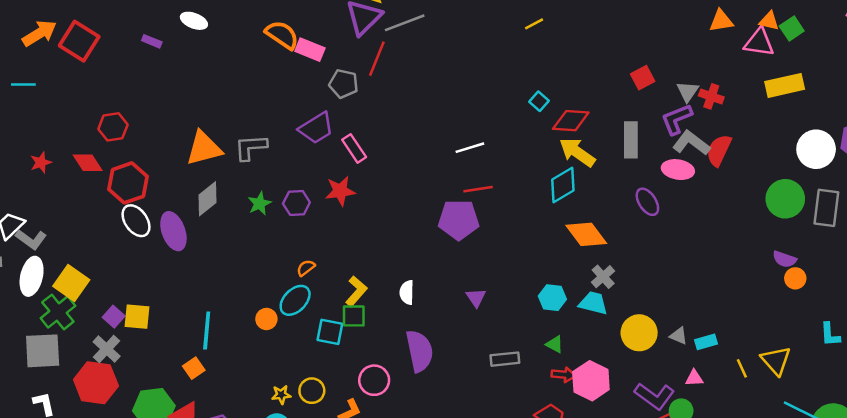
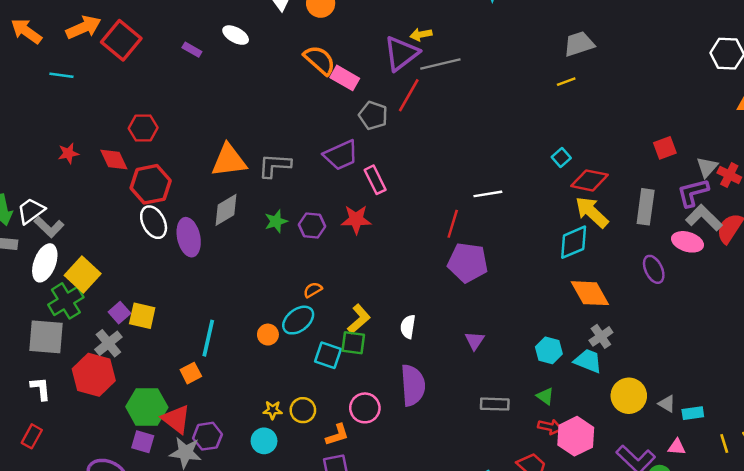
red line: (478, 189) -> (453, 224), moved, turned -72

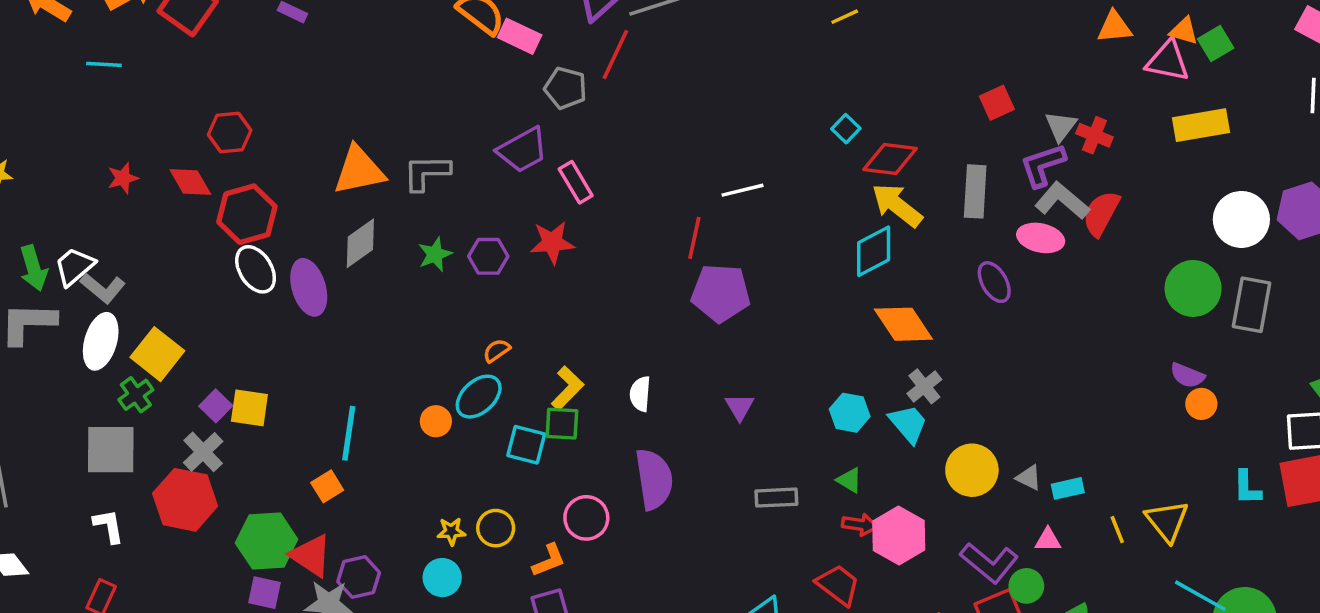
green cross: (66, 301) -> (136, 395), size x0.7
cyan trapezoid: (588, 361) -> (908, 424), turned 32

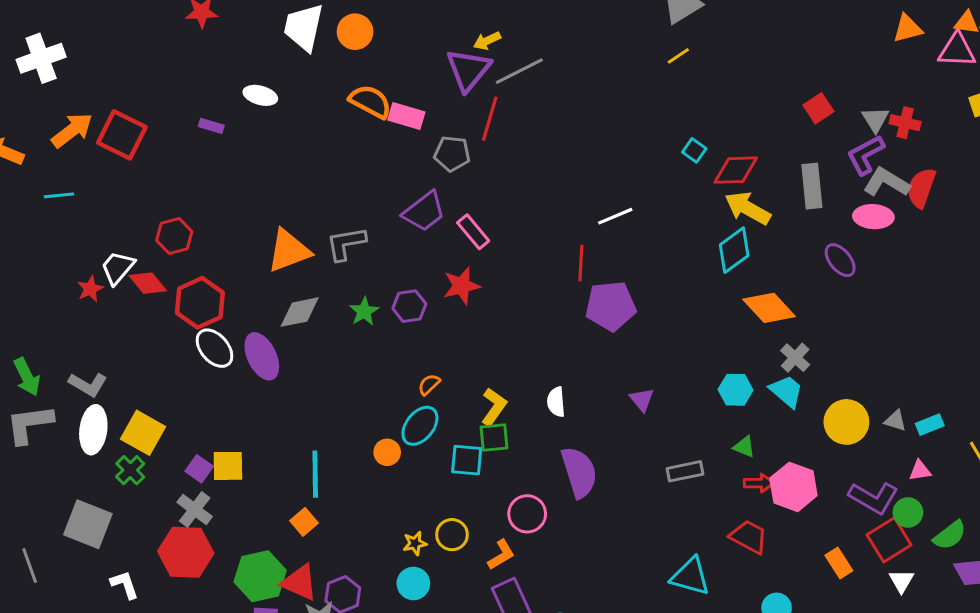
gray diamond: (360, 243) -> (300, 312), turned 33
white trapezoid: (74, 267) -> (118, 268), moved
gray square: (111, 450) -> (88, 524), moved, turned 30

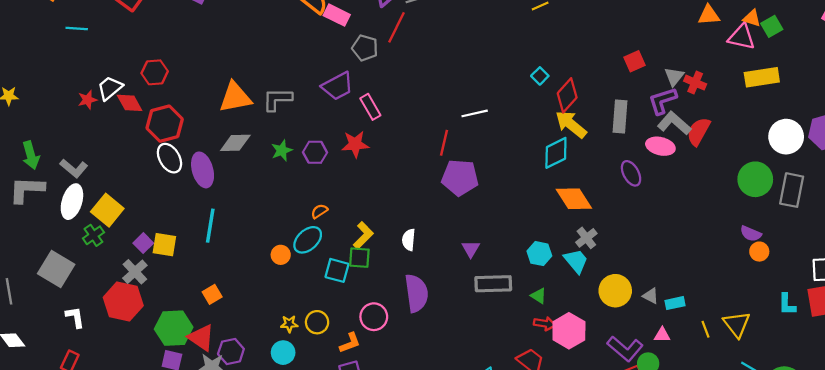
red diamond: (736, 170) -> (567, 95), turned -56
gray rectangle: (685, 471) -> (493, 284), moved, size x1.4
cyan line: (315, 474) -> (210, 226), moved

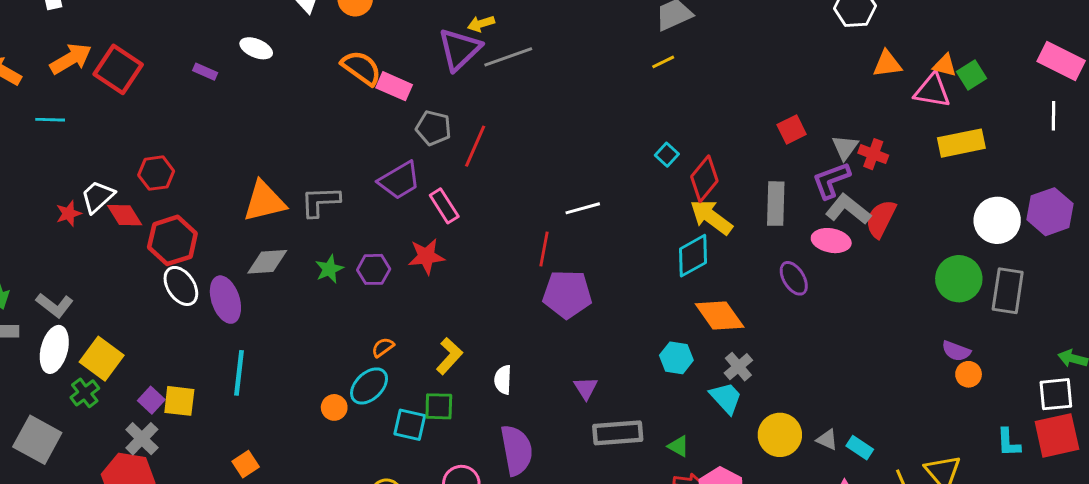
red line: (396, 27) -> (475, 146), moved
yellow L-shape: (363, 235) -> (449, 356), moved
cyan hexagon: (539, 254) -> (676, 358), moved
cyan rectangle: (675, 303) -> (860, 448), turned 48

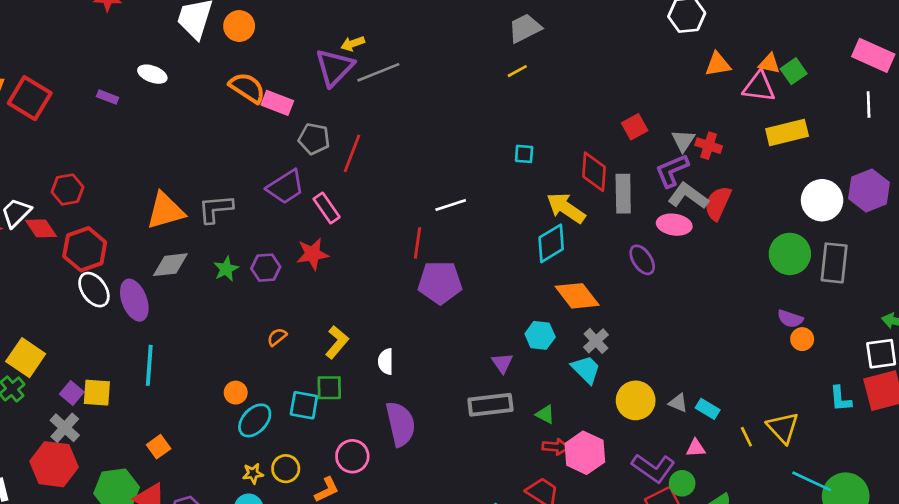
cyan square: (667, 155) -> (524, 154), turned -36
red diamond: (704, 179) -> (594, 172), moved, turned -33
cyan ellipse: (369, 386) -> (255, 420), moved
purple triangle: (586, 388) -> (502, 363), moved

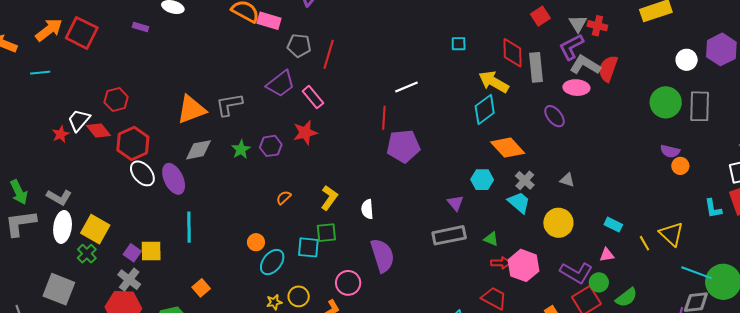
white circle: (822, 200) -> (687, 60), size x0.7
gray triangle: (678, 403) -> (567, 180), moved

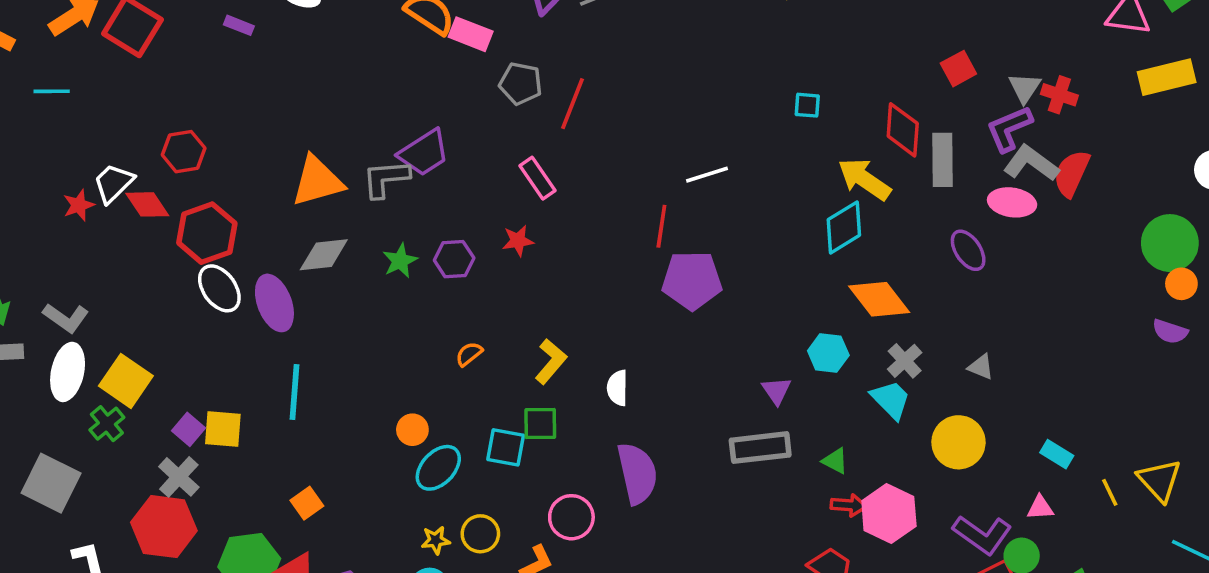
purple trapezoid: (281, 84) -> (424, 153), moved
red star: (305, 133) -> (518, 241), size x0.7
orange circle: (680, 166) -> (1181, 284), moved

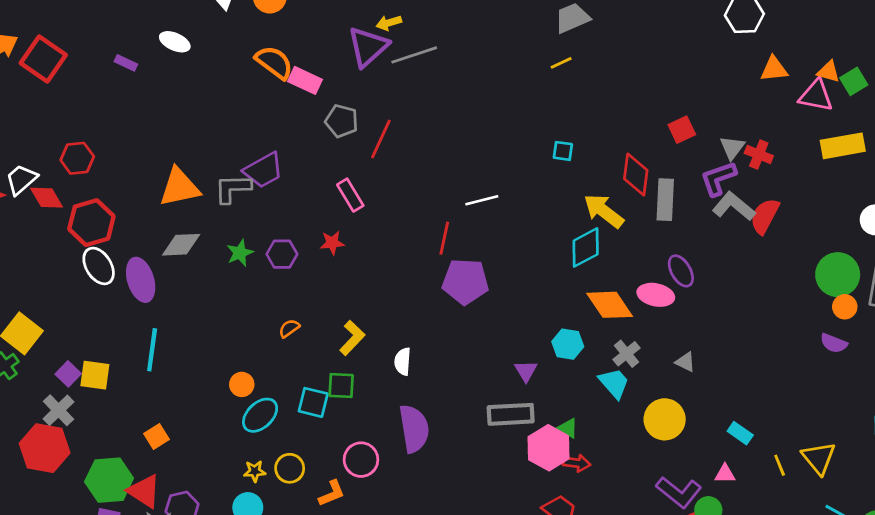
pink ellipse: (1012, 202) -> (656, 295), moved
pink hexagon: (889, 513) -> (549, 448), moved

